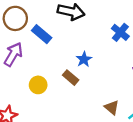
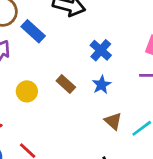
blue cross: (120, 32) -> (101, 50), moved
blue star: (84, 59) -> (102, 85), moved

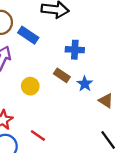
blue cross: (101, 50) -> (75, 50), moved, turned -30
blue star: (102, 85) -> (85, 84), moved

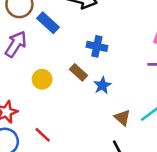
brown triangle: (106, 101) -> (122, 118), moved

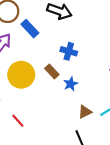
yellow circle: (42, 79) -> (21, 75), size x1.6
brown triangle: (122, 118) -> (85, 112), turned 48

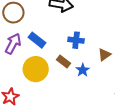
blue rectangle: (30, 29) -> (37, 40), moved
brown triangle: (85, 112) -> (104, 55), moved

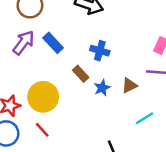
brown triangle: (104, 55) -> (129, 85), moved
yellow circle: (36, 69) -> (43, 97), moved

